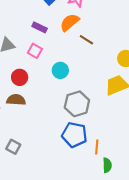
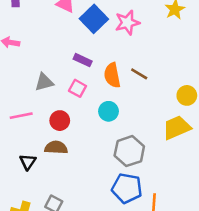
orange semicircle: (70, 22) -> (112, 75), moved, turned -60

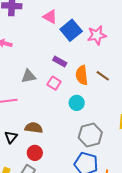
red circle: (60, 121) -> (35, 153), moved

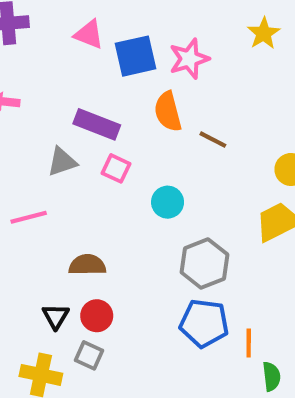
blue square: (71, 30) -> (135, 56), turned 35
purple rectangle: (60, 62) -> (97, 124), moved, size x1.5
orange semicircle: (82, 75) -> (168, 112), moved
black triangle: (11, 137) -> (56, 316), moved

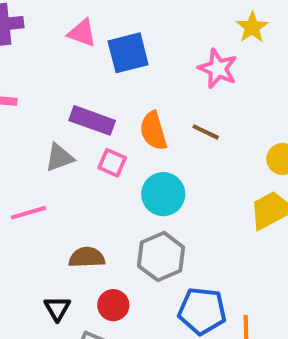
pink star: (189, 59) -> (218, 69), moved, turned -30
orange semicircle: (168, 112) -> (153, 131), moved
cyan circle: (168, 202) -> (163, 194), size x1.4
gray hexagon: (204, 264) -> (161, 257), moved
red circle: (97, 316) -> (113, 305), moved

